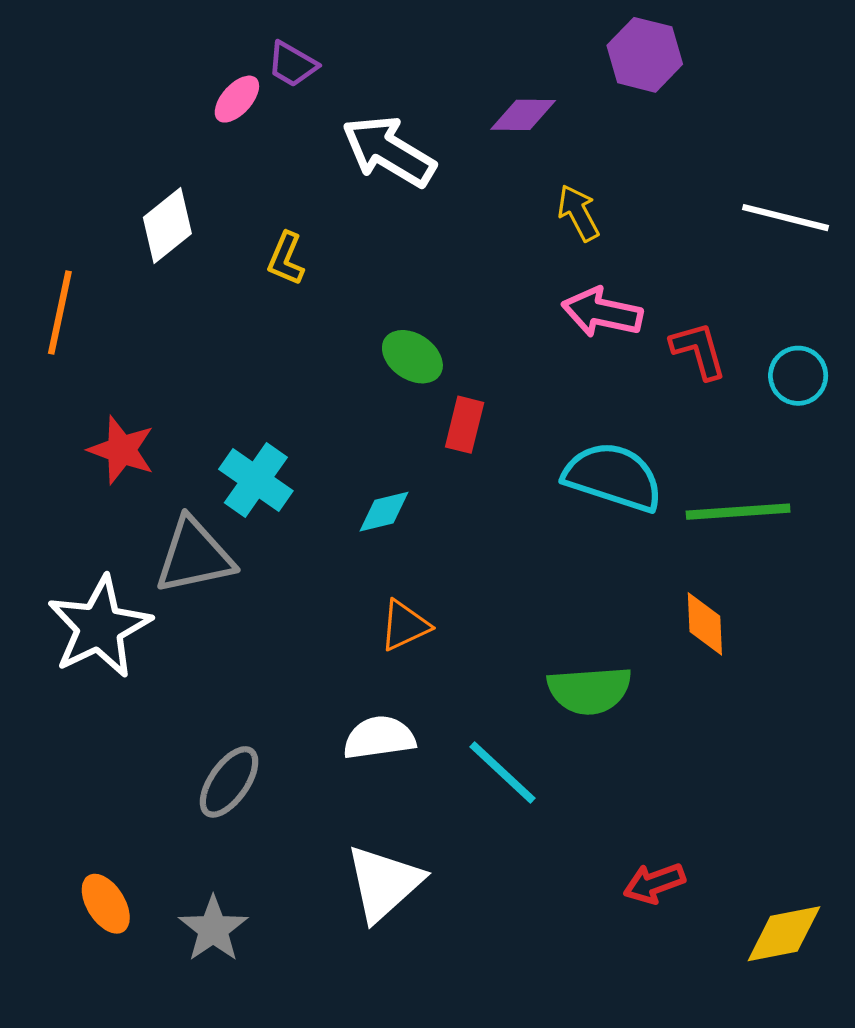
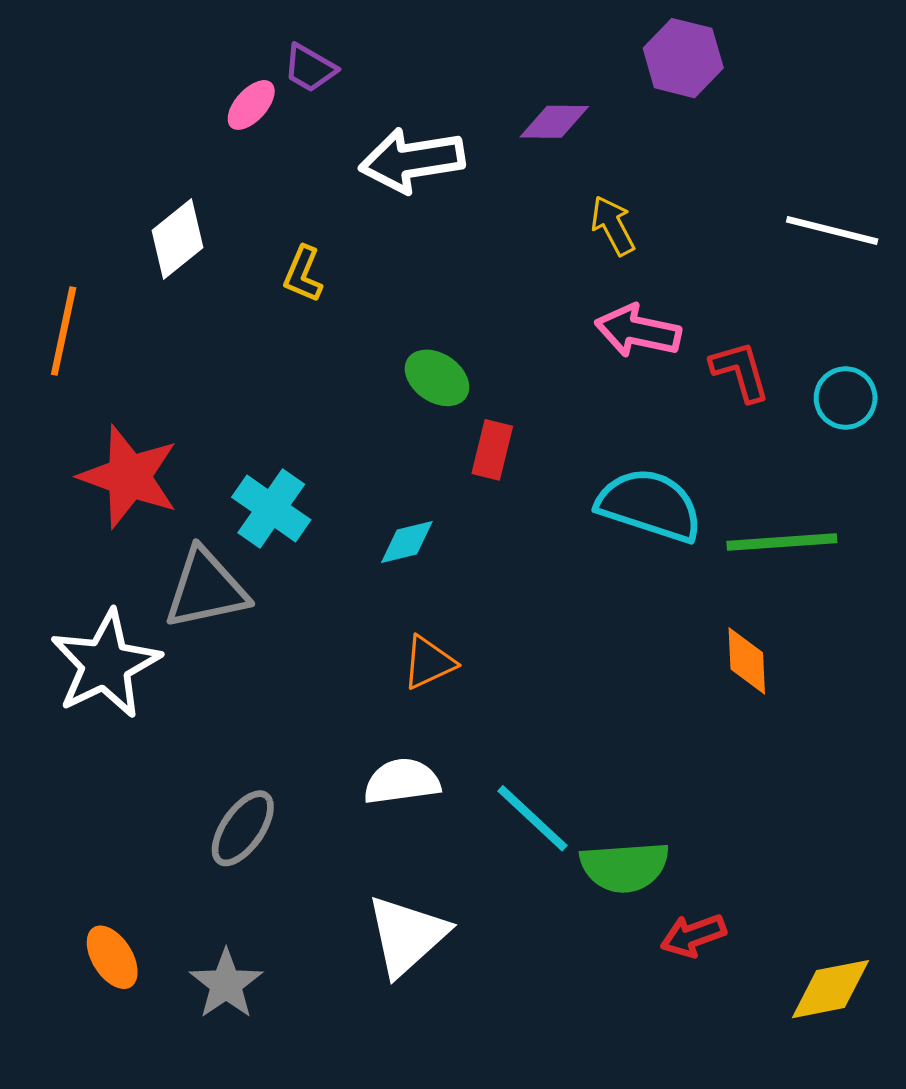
white arrow: (389, 151) -> (412, 160), turned -40
red star: (122, 450) -> (129, 477), size x1.4
green semicircle: (589, 690) -> (625, 867), moved

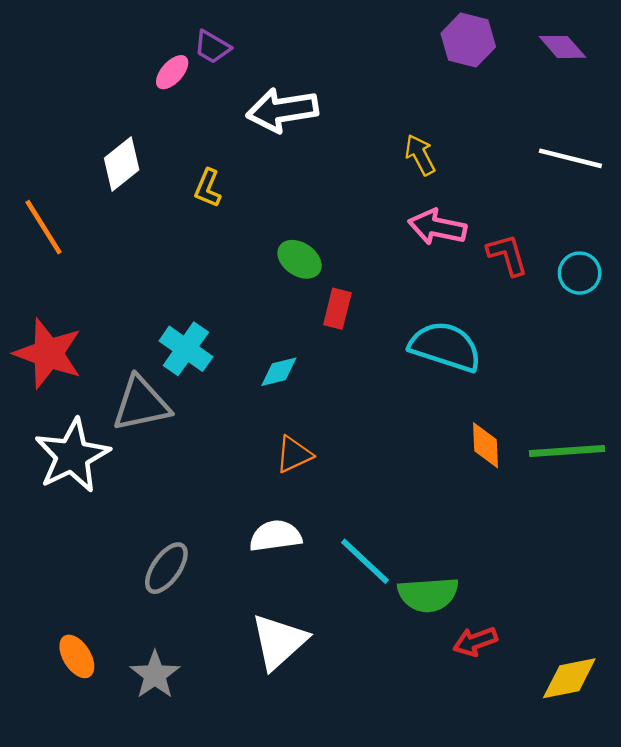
purple diamond: (554, 122) -> (562, 47), moved, turned 48
orange line: (64, 331) -> (44, 227), turned -44
red star: (129, 477) -> (48, 353), moved
green line: (782, 542) -> (567, 451), moved
orange diamond: (747, 661) -> (485, 445), moved

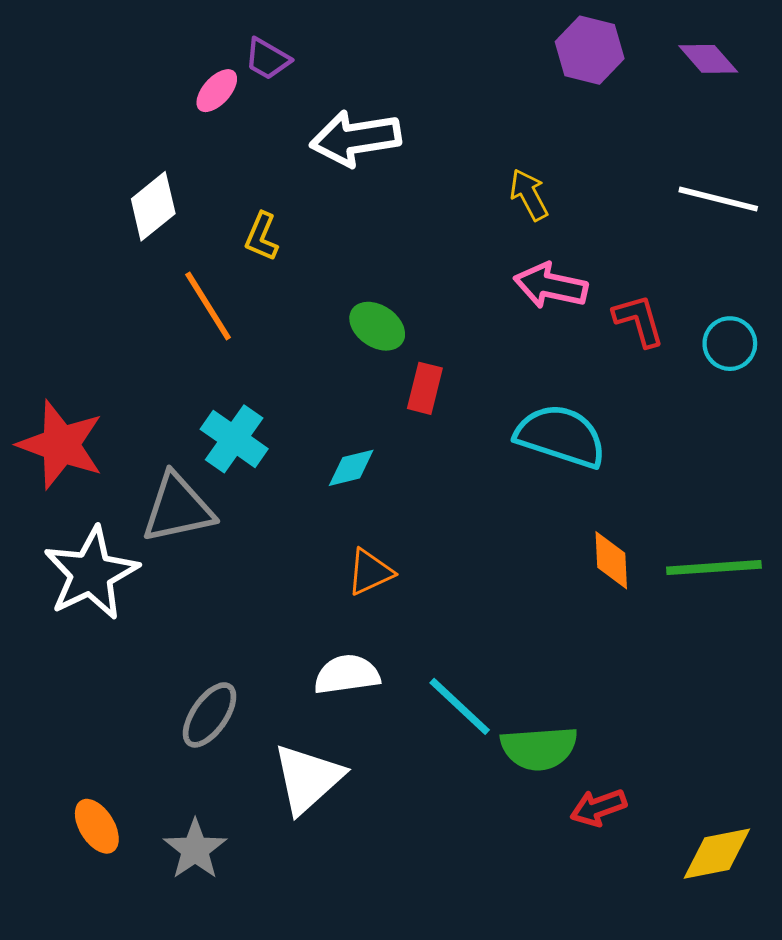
orange line: (44, 227) -> (208, 306), moved
white triangle: (279, 642) -> (308, 779), moved

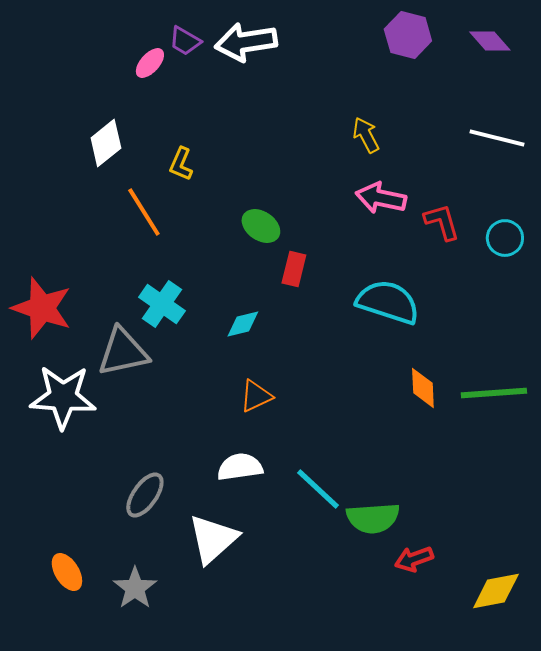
white arrow: (356, 138) -> (246, 42), moved
white star: (91, 573) -> (63, 397), turned 30

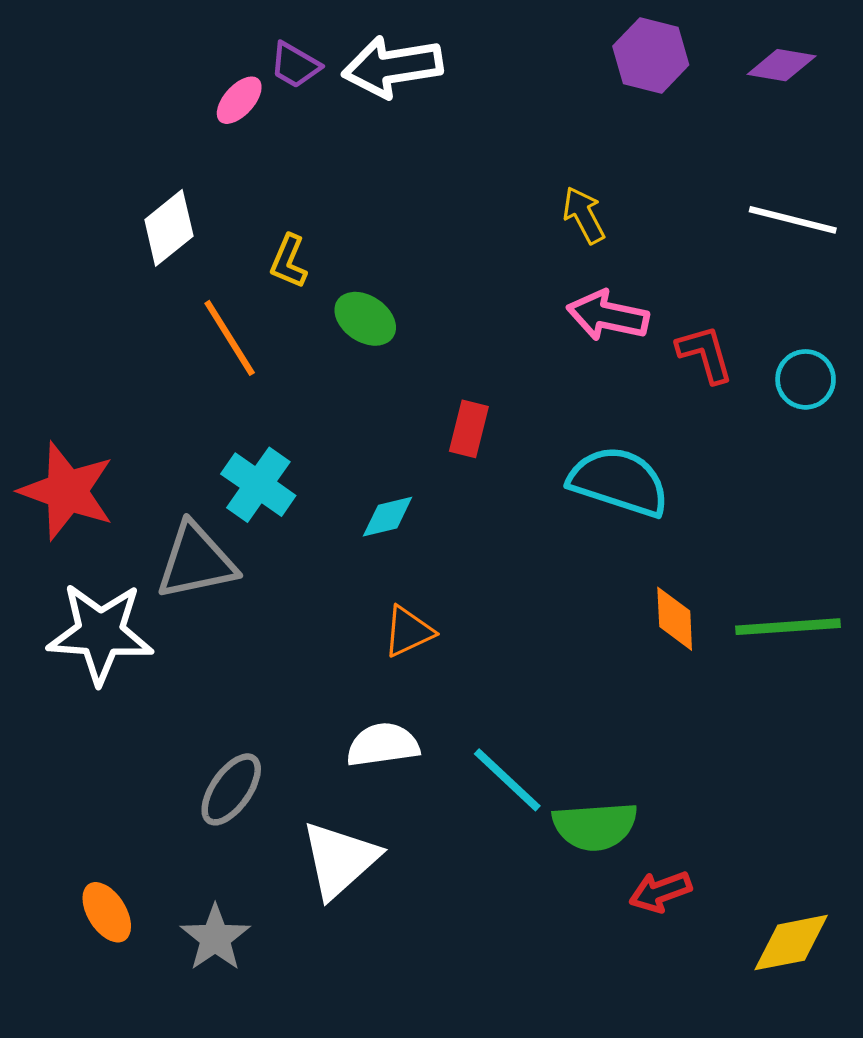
purple diamond: (490, 41) -> (782, 65), turned -39
green ellipse: (261, 226) -> (365, 319), moved

